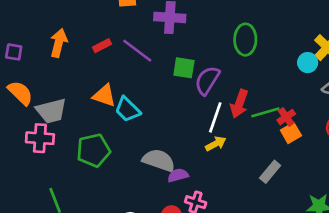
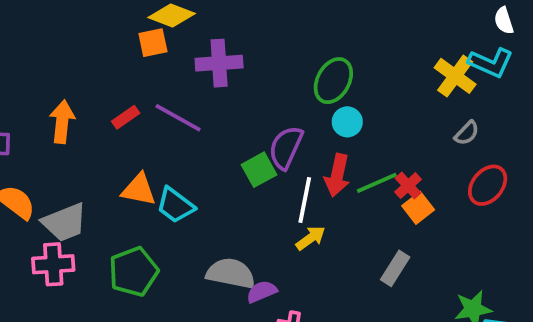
green ellipse: (245, 40) -> (333, 81), turned 36
cyan circle: (308, 63) -> (347, 122), moved
green square: (184, 68) -> (259, 170), moved, turned -30

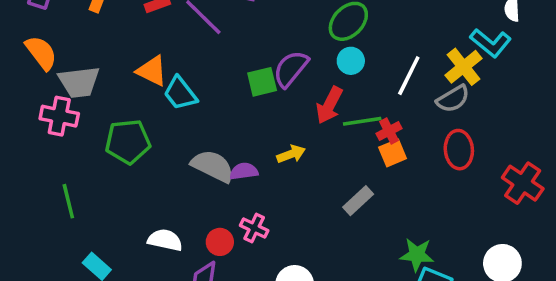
yellow cross: (455, 76) -> (464, 67), moved
gray semicircle: (467, 133) -> (453, 99), size x1.4
red ellipse: (488, 185) -> (459, 150), turned -60
white line: (305, 200) -> (409, 76), moved
purple semicircle: (262, 292) -> (244, 171), moved

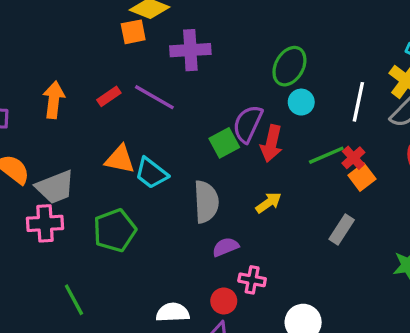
red arrow: (329, 105) -> (271, 144), moved
gray semicircle: (213, 166) -> (206, 202), moved, turned 75
purple semicircle: (244, 171) -> (225, 247), moved

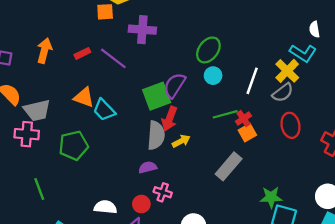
green square: (224, 143) -> (157, 96), size x1.4
red arrow: (271, 144) -> (169, 119), moved
gray semicircle: (206, 202) -> (156, 135), moved
gray rectangle: (342, 230) -> (229, 166), size x1.4

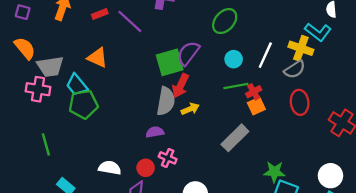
yellow cross: (287, 71) -> (301, 48), turned -30
cyan circle: (213, 76) -> (234, 59), moved
cyan trapezoid: (104, 110) -> (77, 85), moved

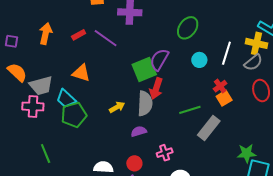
green line: (236, 86) -> (190, 110), moved
yellow arrow: (190, 109) -> (117, 107), moved
pink cross: (168, 158) -> (165, 153), moved, turned -35

